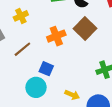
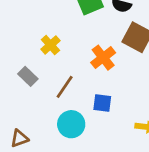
cyan circle: (36, 87) -> (71, 124), moved

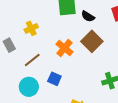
orange cross: (103, 58) -> (65, 48), turned -30

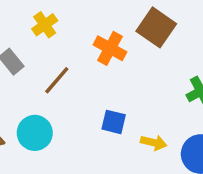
blue square: (54, 79) -> (114, 122), moved
cyan circle: (29, 87) -> (35, 133), moved

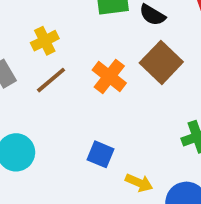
brown line: (57, 80) -> (51, 80), moved

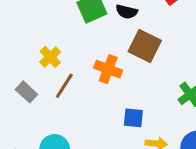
blue square: (101, 154) -> (133, 118), moved

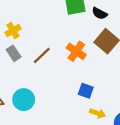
yellow cross: (50, 57) -> (13, 31), moved

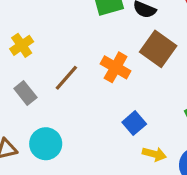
gray rectangle: (14, 53) -> (25, 93), moved
blue square: (86, 91) -> (134, 123), turned 35

